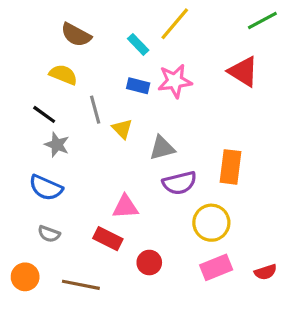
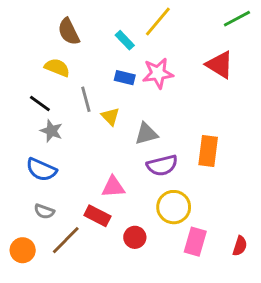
brown semicircle: (76, 35) -> (69, 32), turned 36
yellow circle: (211, 223) -> (174, 207), moved
pink rectangle: (216, 267) -> (195, 242), turned -52
red semicircle: (265, 272) -> (240, 246), turned -54
brown line: (81, 285) -> (66, 240), moved, turned -56

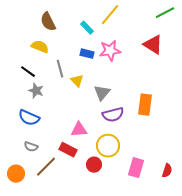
gray triangle: (146, 134) -> (102, 93), turned -36
yellow circle: (174, 207) -> (108, 146), moved

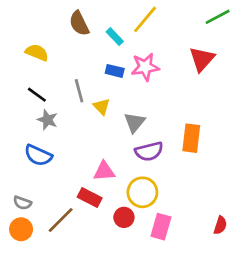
brown semicircle: (48, 22) -> (79, 23), moved
red triangle: (153, 45) -> (202, 59), turned 40
yellow semicircle: (40, 47) -> (37, 52), moved
gray semicircle: (31, 147) -> (22, 203), moved
pink rectangle: (136, 168) -> (161, 227), moved

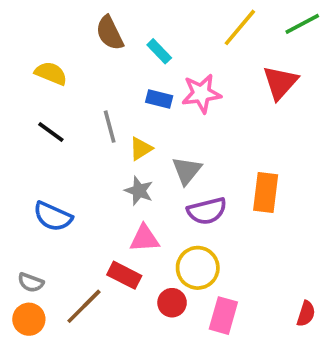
yellow line: (145, 19) -> (240, 27), moved
yellow triangle: (102, 107) -> (141, 149), turned 42
gray star: (47, 120) -> (139, 191), moved

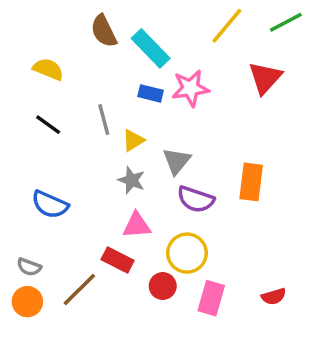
cyan rectangle: (159, 51) -> (151, 48), size x1.6
purple semicircle: (207, 211) -> (196, 199), turned 33
red semicircle: (306, 314) -> (274, 296), moved, turned 55

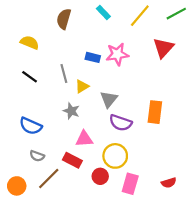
brown semicircle: (104, 31) -> (64, 19), turned 42
cyan rectangle: (151, 48) -> (103, 12), moved, size x0.6
gray star: (131, 180) -> (71, 111), moved
gray semicircle: (29, 267) -> (37, 156), moved

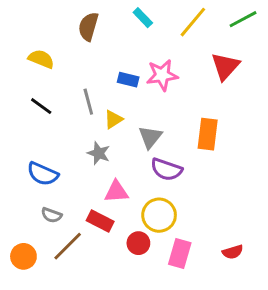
orange rectangle: (155, 112) -> (208, 134), moved

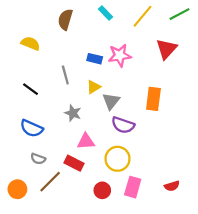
black line: (41, 106) -> (30, 89), moved
yellow triangle: (113, 119) -> (94, 87), moved
red circle: (138, 243) -> (102, 190), moved

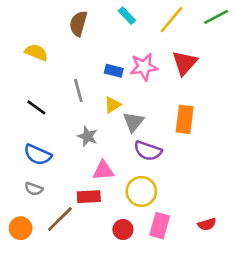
red triangle: (166, 49) -> (185, 63), moved
gray semicircle: (38, 159) -> (34, 189), moved
red rectangle: (74, 163) -> (89, 197), turned -30

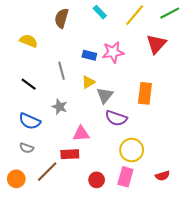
red triangle: (185, 63) -> (156, 44), moved
gray star: (88, 136) -> (60, 107), moved
yellow circle: (141, 191) -> (132, 150), moved

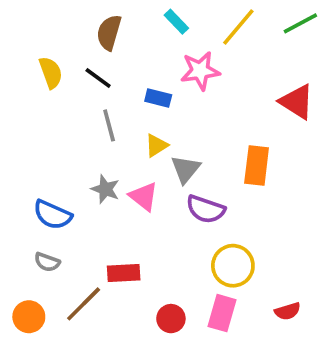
yellow semicircle: (29, 41) -> (51, 73), turned 48
red triangle: (156, 44) -> (297, 102), moved, turned -40
pink star: (113, 52) -> (200, 71), moved
black line: (29, 84) -> (98, 78), moved
pink triangle: (81, 134) -> (144, 196), moved, turned 42

